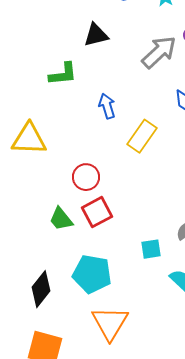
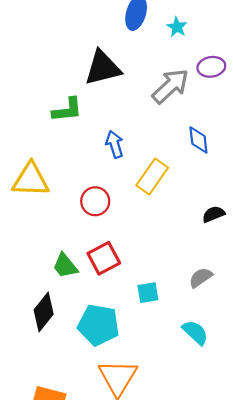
black triangle: (96, 35) -> (103, 68), size x1.4
red circle: (86, 177) -> (95, 201), moved
cyan square: (151, 249) -> (148, 293), moved
black diamond: (41, 289) -> (44, 312), moved

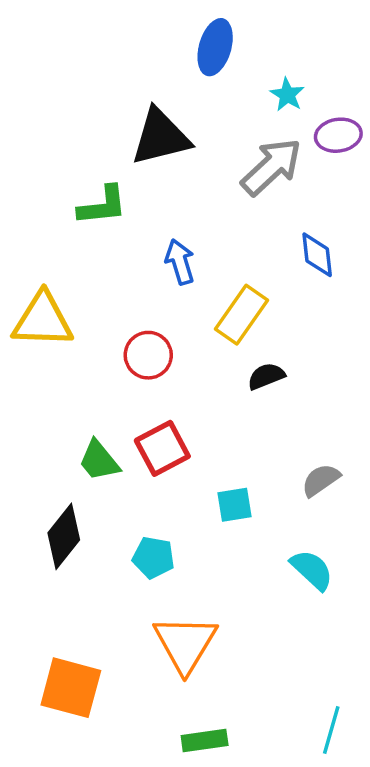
cyan star: (177, 27) -> (287, 95), moved
black semicircle: (213, 214) -> (266, 376), moved
cyan pentagon: (98, 325) -> (154, 557), size x0.6

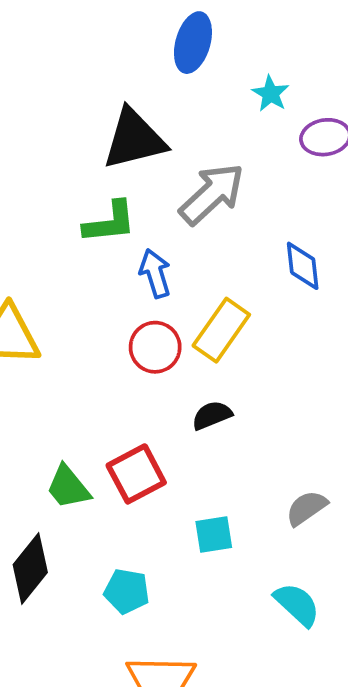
gray arrow: (271, 167) -> (212, 194), moved
green L-shape: (102, 206) -> (110, 222), moved
red circle: (148, 355) -> (155, 347), moved
black semicircle: (266, 376) -> (212, 415), moved

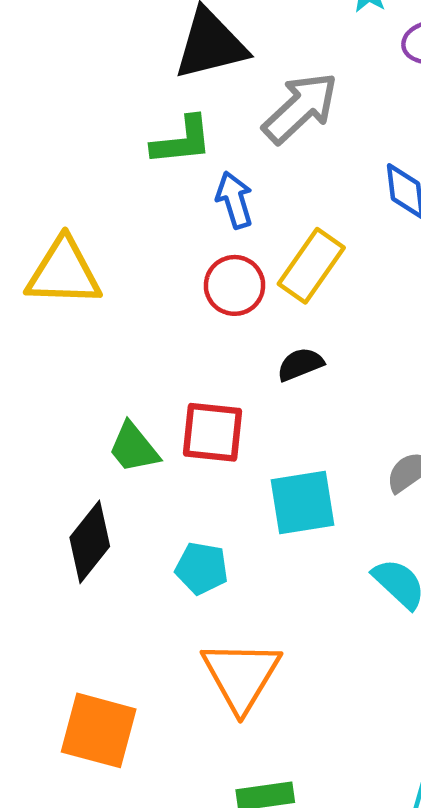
red square: (136, 474) -> (213, 432), turned 34
cyan square: (214, 534) -> (302, 502), size x1.5

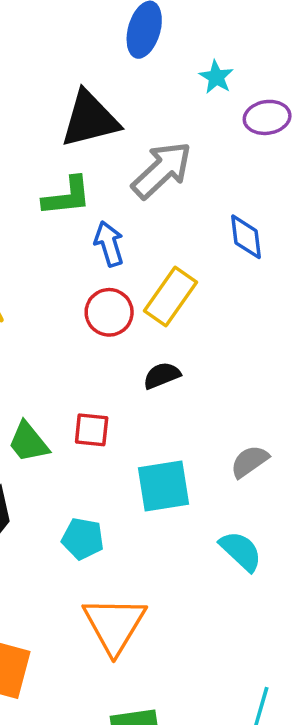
red square: (213, 432) -> (92, 430), size x0.7

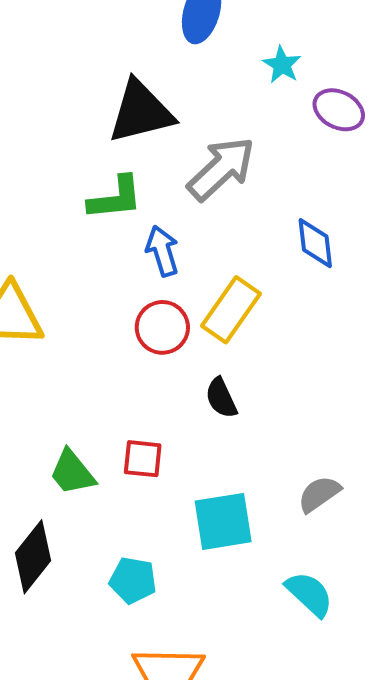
purple ellipse: (267, 117) -> (339, 110), turned 36
black semicircle: (162, 375) -> (221, 398), turned -93

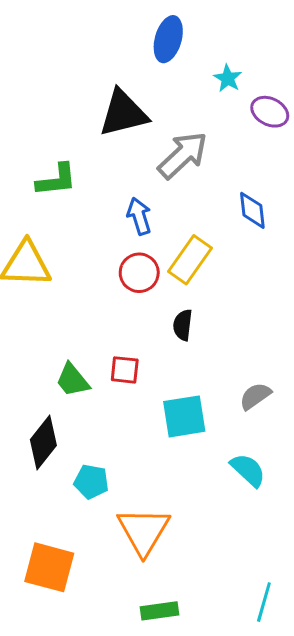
green L-shape: (115, 198) -> (56, 180), moved
black semicircle: (221, 398) -> (183, 325), turned 32
cyan pentagon: (133, 580) -> (91, 482), moved

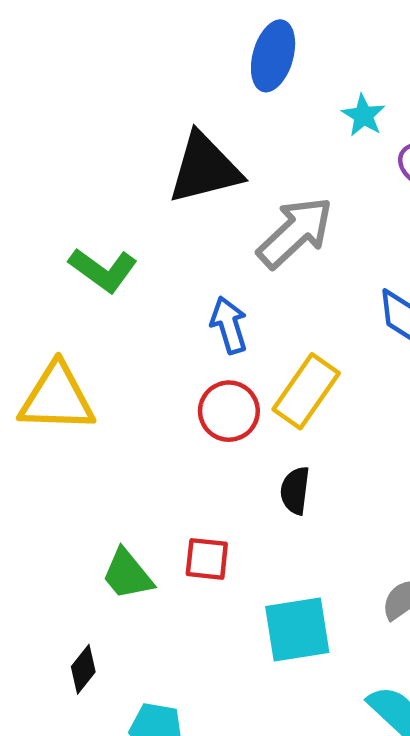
green L-shape: (56, 180) -> (103, 270), turned 42
black diamond: (43, 442) -> (83, 669), size x0.6

